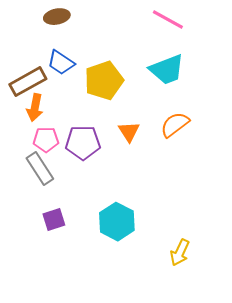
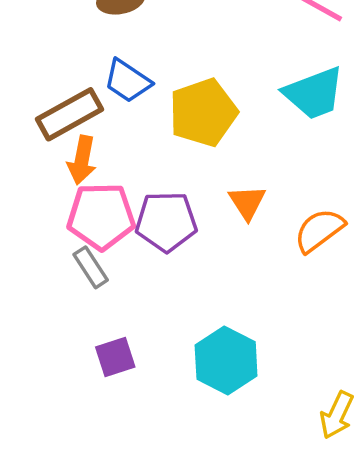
orange semicircle: (175, 125) -> (319, 230), moved
pink pentagon: (46, 140) -> (101, 216), size x1.5
gray rectangle: (40, 169) -> (91, 267), size x0.7

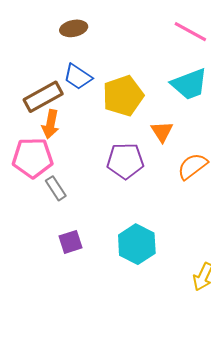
orange triangle: (247, 202) -> (162, 131), moved
pink pentagon: (101, 216) -> (33, 158), moved
purple pentagon: (166, 222) -> (125, 161), moved

